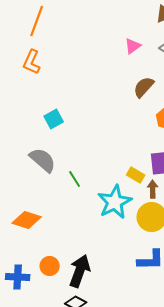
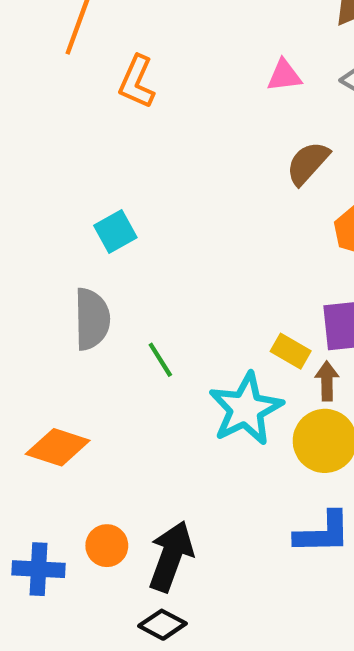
pink triangle: (133, 46) -> (284, 75), turned 30
orange L-shape: (32, 62) -> (137, 82), moved
gray semicircle: (43, 160) -> (92, 319), turned 48

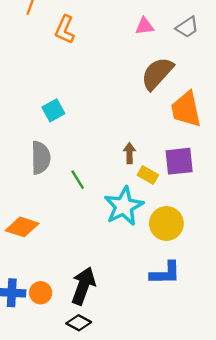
brown semicircle: (308, 163) -> (157, 73), size x1.4
brown arrow: (327, 381) -> (129, 153), moved
orange circle: (107, 546) -> (41, 293), moved

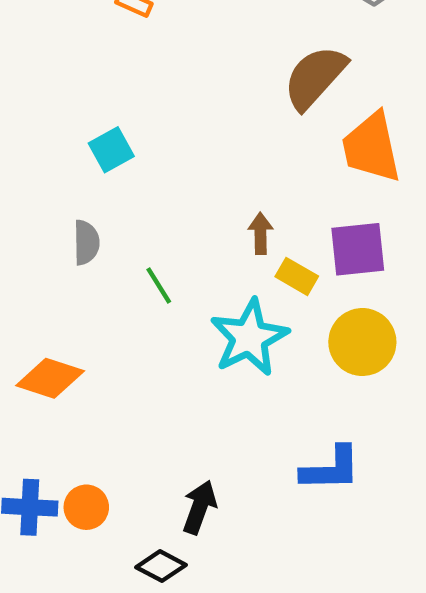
gray semicircle: (41, 158) -> (86, 242), size x0.7
yellow circle: (166, 224) -> (362, 342), moved
black arrow: (83, 286) -> (199, 507), moved, size x0.7

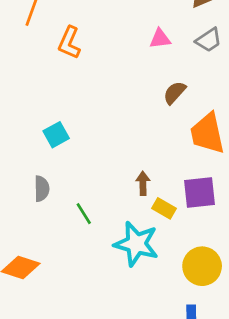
brown semicircle: (315, 77) -> (174, 93), size x0.6
cyan star: (249, 338) -> (136, 244), turned -30
yellow circle: (362, 342) -> (202, 266), moved

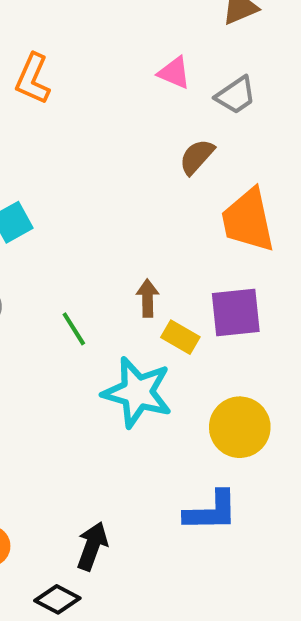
pink triangle: (160, 39) -> (174, 73), turned 30
gray trapezoid: (209, 40) -> (236, 95), moved
green line: (84, 214) -> (74, 329), moved

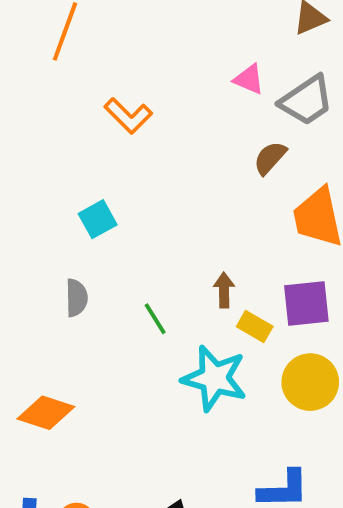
orange L-shape: (33, 79) -> (128, 116), moved, turned -69
gray trapezoid: (236, 95) -> (306, 100), size x1.4
yellow circle: (240, 427) -> (310, 382), moved

